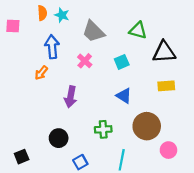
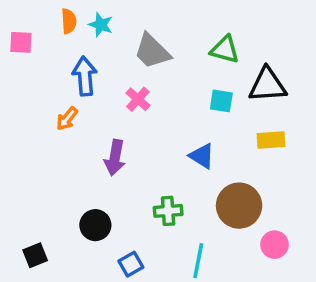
cyan square: (122, 62) -> (221, 101), moved, turned 32

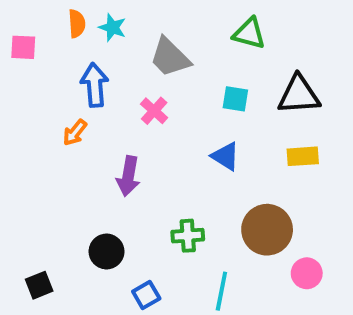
green triangle: (225, 50) -> (249, 33), moved
cyan square: (221, 101) -> (235, 99), moved
blue triangle: (202, 156) -> (225, 156), moved

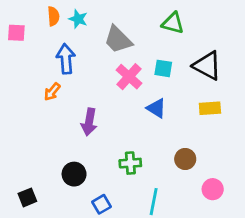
black triangle: (299, 95) -> (207, 66), turned 32
pink cross: (154, 111) -> (129, 77), moved, size x1.4
brown circle: (267, 230) -> (185, 159), size x0.6

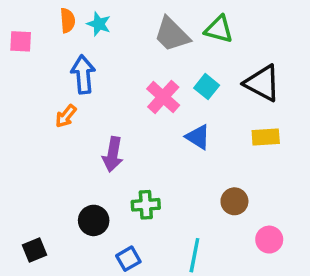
gray trapezoid: (118, 40) -> (172, 34), moved
cyan square: (163, 68) -> (207, 87), turned 30
green cross: (130, 163) -> (146, 205), moved

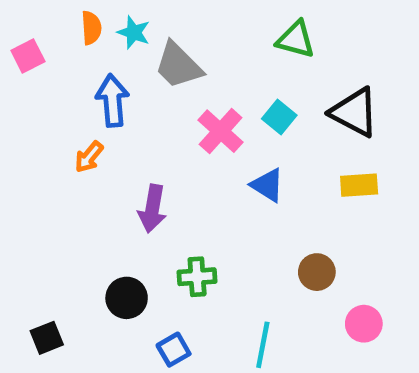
gray trapezoid: (172, 34) -> (178, 65), moved
pink square: (21, 41) -> (28, 56), turned -30

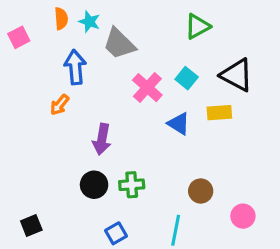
green triangle: (296, 40) -> (198, 26), turned -44
yellow rectangle: (359, 185) -> (219, 113), moved
brown circle: (317, 272) -> (201, 191), moved
black circle: (127, 298) -> (94, 185), moved

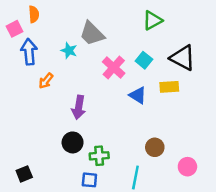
orange semicircle: (61, 19) -> (34, 14), moved
cyan star: (89, 22) -> (69, 51), moved
blue arrow: (75, 67) -> (29, 52), moved
green cross: (132, 185) -> (99, 156), moved
blue square: (116, 233) -> (89, 180), turned 35

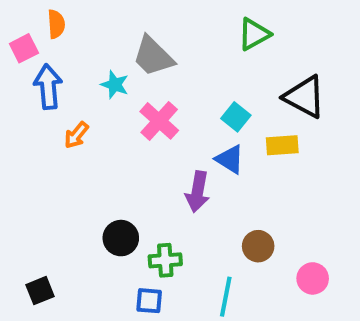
cyan square: (144, 60) -> (236, 117), moved
pink cross: (114, 67) -> (159, 121), moved
purple arrow: (79, 107) -> (198, 192), moved

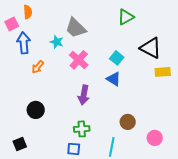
yellow rectangle: (282, 145) -> (163, 72), moved
purple arrow: (198, 192) -> (84, 95), moved
black circle: (121, 238) -> (36, 110), moved

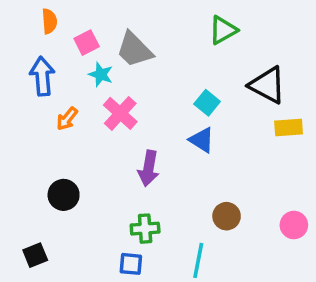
pink square: (12, 24) -> (87, 43), moved
pink cross: (79, 60) -> (120, 113), moved
pink circle: (155, 138) -> (294, 225), moved

